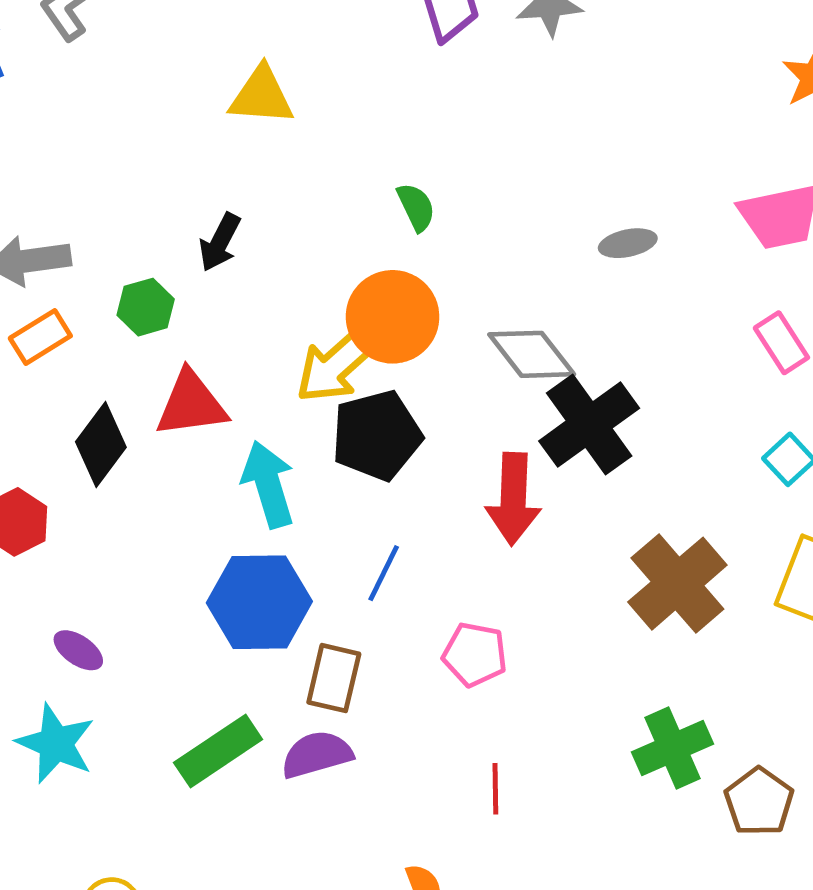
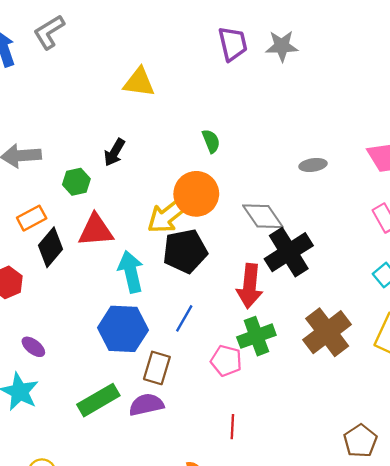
orange rectangle: (40, 337) -> (32, 218), moved
green cross: (673, 748) -> (256, 336), moved

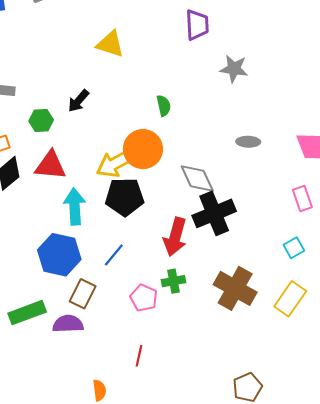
gray star: (282, 46) -> (234, 69), moved
brown cross: (327, 332) -> (235, 288), turned -33
green cross: (256, 336) -> (174, 281), size x0.7

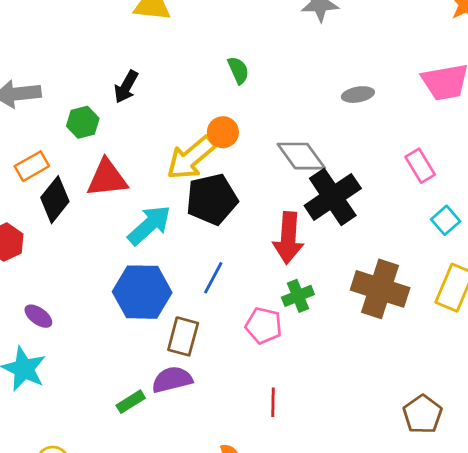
orange circle: (143, 149) -> (223, 132), size x0.6
pink rectangle: (302, 198) -> (420, 166), moved
cyan arrow: (75, 206) -> (149, 225), turned 63
green rectangle: (27, 313) -> (131, 402), moved, size x0.6

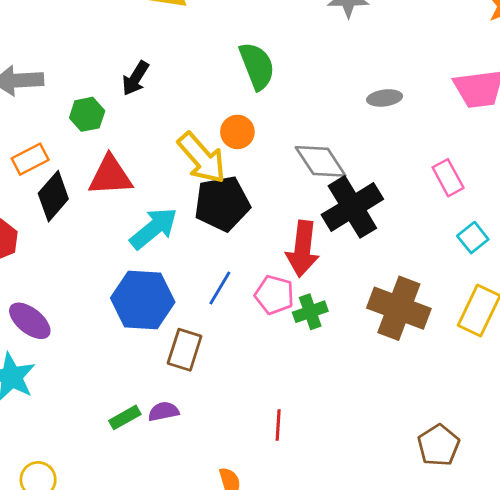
green semicircle: (238, 70) -> (257, 66), size x1.6
yellow arrow: (191, 158) -> (202, 158), turned -94
purple ellipse: (38, 316) -> (30, 321), size x1.4
pink pentagon: (264, 326) -> (274, 295), moved
purple semicircle: (172, 380) -> (164, 411), moved, size x0.7

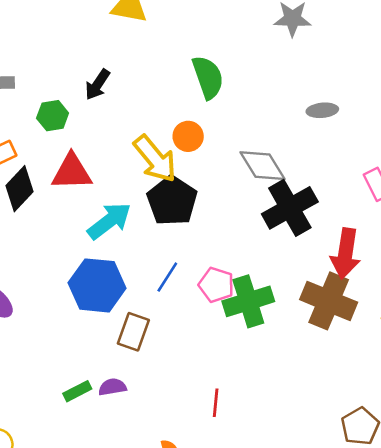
black pentagon: (222, 204) -> (172, 201), turned -30
red arrow: (303, 249) -> (346, 253), moved
green cross: (310, 312) -> (248, 301), size x1.6

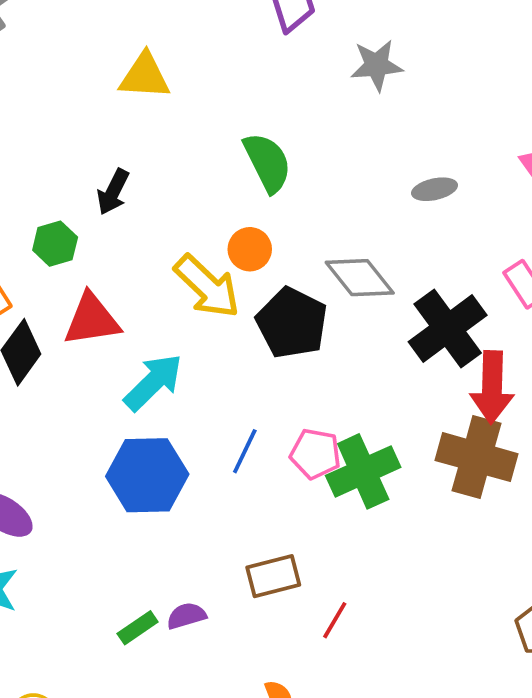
black pentagon: (172, 201) -> (292, 323), moved
black cross: (290, 208) -> (448, 328), moved
brown rectangle: (133, 332) -> (273, 576), moved, turned 63
red line: (216, 403) -> (335, 620), turned 32

